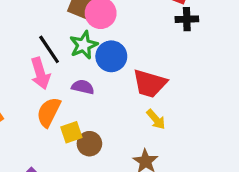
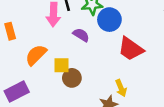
orange semicircle: (49, 112) -> (36, 55), moved
yellow arrow: (156, 119) -> (121, 88), moved

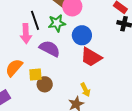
blue circle: (109, 20) -> (82, 35), moved
purple semicircle: (81, 35) -> (50, 49), size x1.5

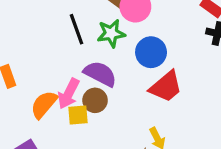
pink arrow: (26, 34) -> (69, 94), moved, turned 30
red trapezoid: (91, 57) -> (166, 87), turned -70
brown circle: (45, 84) -> (95, 100), moved

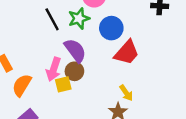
purple semicircle: (100, 74) -> (75, 50), turned 35
orange semicircle: (44, 104) -> (22, 85), moved

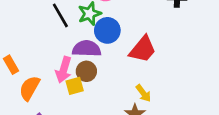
blue circle: (111, 28) -> (107, 30), moved
purple semicircle: (75, 50) -> (87, 49), turned -50

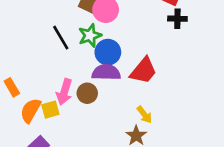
purple semicircle: (87, 49) -> (106, 72), moved
yellow square: (75, 86) -> (50, 110), moved

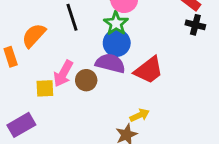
green star: (90, 36) -> (116, 23), moved, turned -30
orange semicircle: (30, 110) -> (34, 35), moved
yellow arrow: (144, 115) -> (140, 115), turned -90

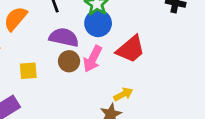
purple semicircle: (110, 63) -> (64, 37), moved
pink arrow: (63, 74) -> (93, 59), moved

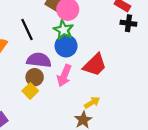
brown circle: (69, 61) -> (35, 77), moved
yellow square: (28, 71) -> (30, 91), moved, turned -35

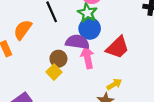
purple semicircle: (39, 60) -> (77, 42), moved
pink arrow: (64, 76) -> (87, 58), turned 145

